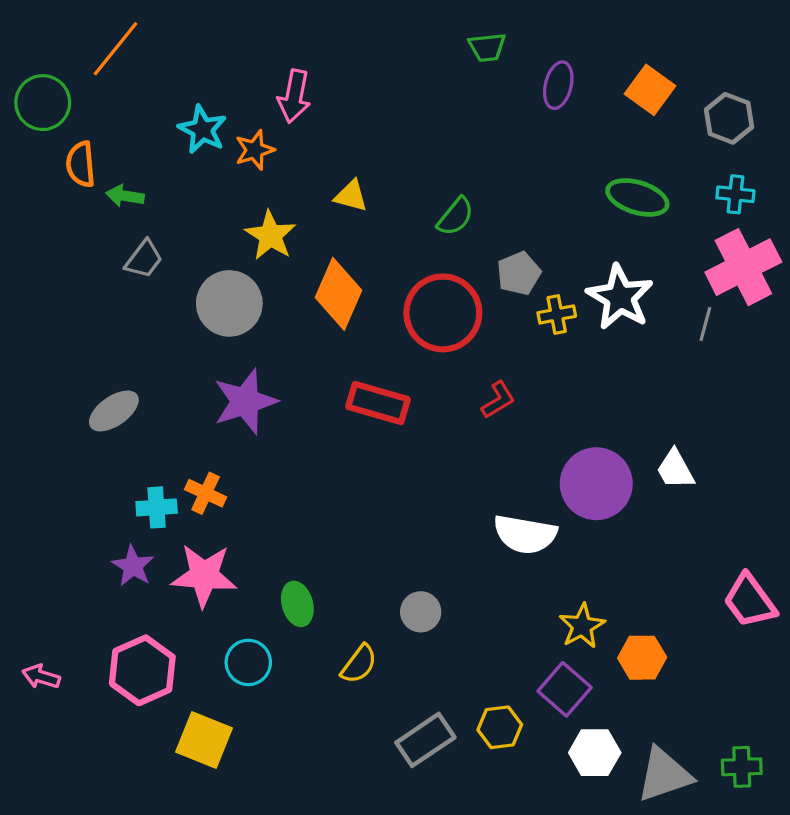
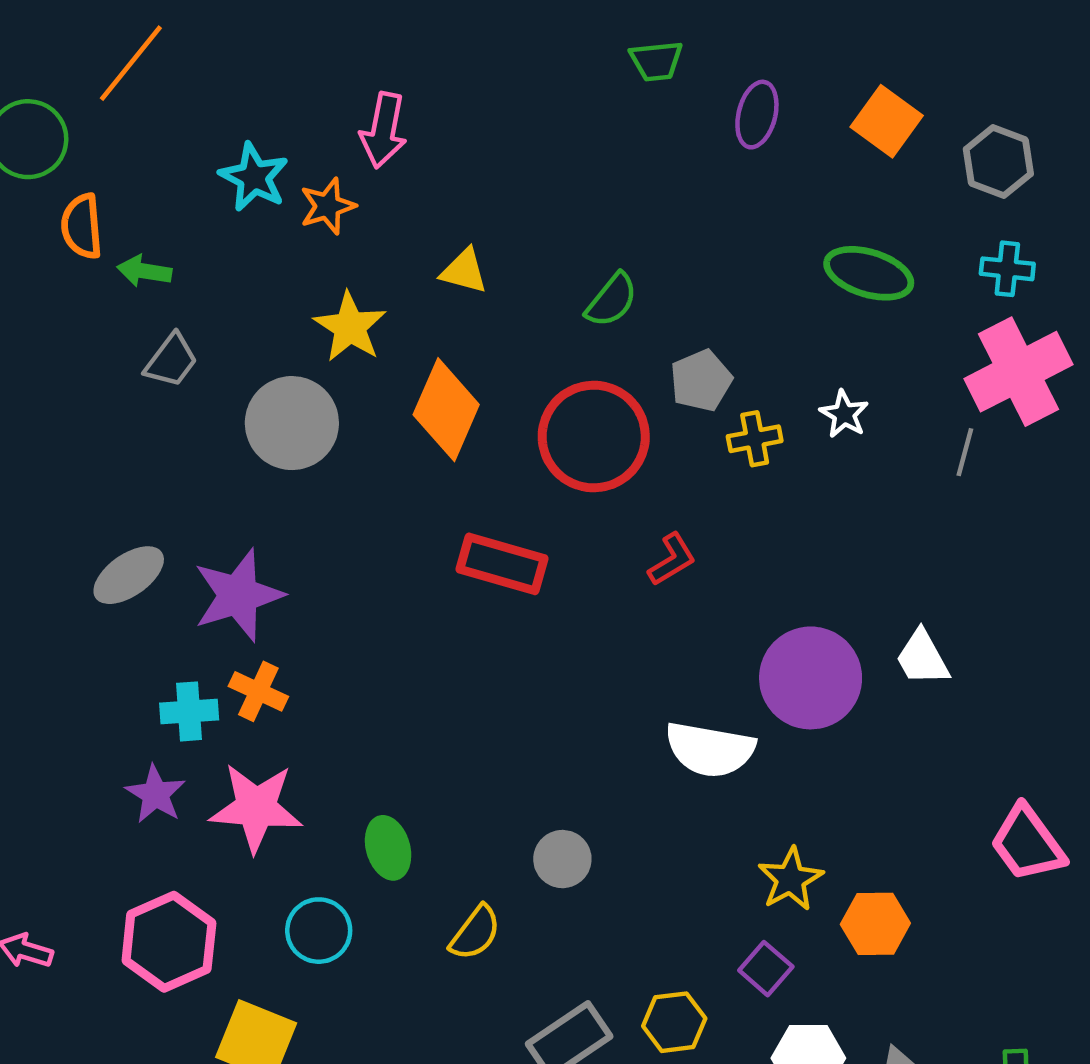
white star: (620, 297) -> (844, 414), size x0.5
purple star: (245, 401) -> (238, 595), moved
purple square: (565, 689) -> (766, 969), size x0.7

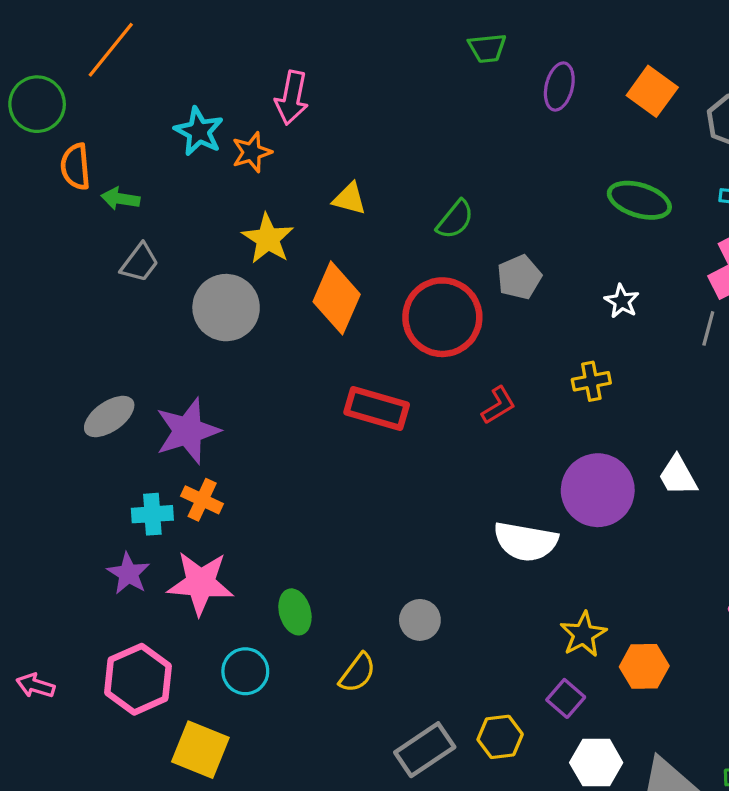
yellow cross: (755, 439) -> (591, 381), moved

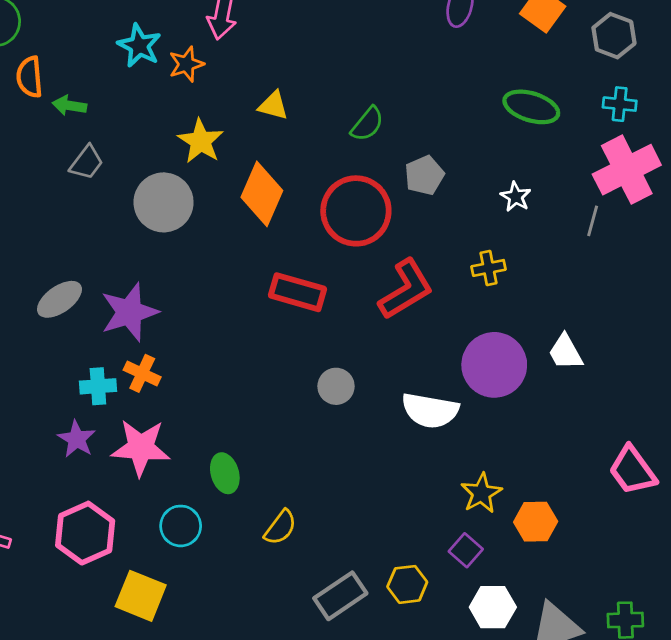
red L-shape: (498, 405) -> (406, 289), size x1.8
gray circle: (420, 620) -> (336, 386), moved

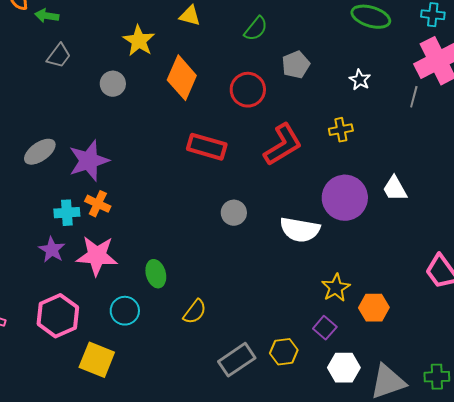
gray circle: (164, 202) -> (113, 84), size x0.6
red circle: (356, 211) -> (248, 90), size x0.7

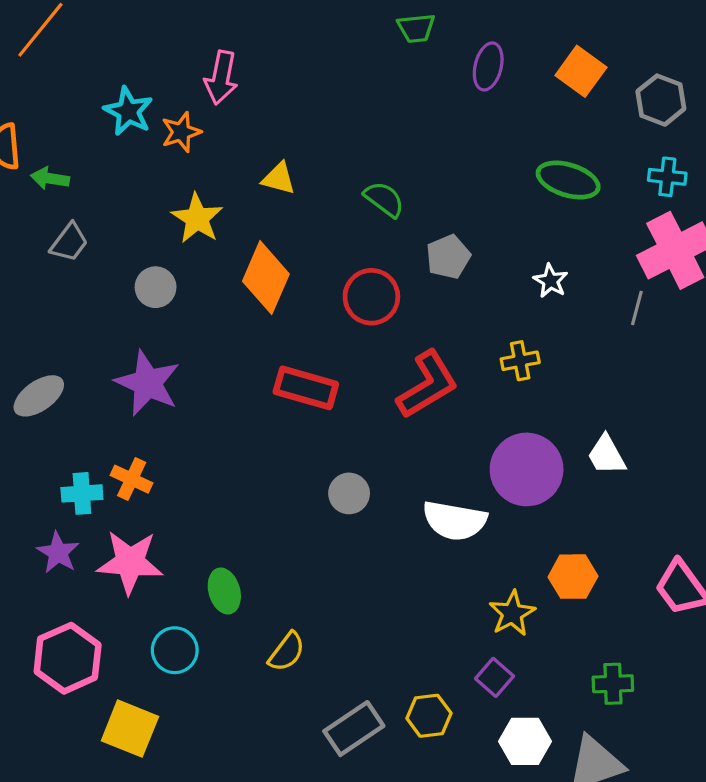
green semicircle: (256, 29) -> (384, 199), turned -92
purple star: (89, 161) -> (148, 383), moved, turned -30
orange hexagon: (374, 308) -> (573, 577), moved
green cross: (437, 377) -> (613, 684), moved

